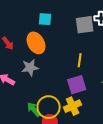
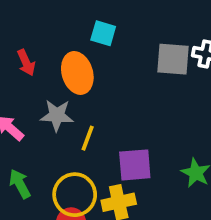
yellow line: (80, 60) -> (88, 138), moved
green arrow: (34, 109) -> (20, 184), moved

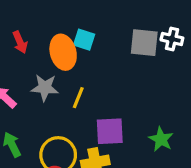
cyan square: (103, 33) -> (84, 40), moved
yellow line: (88, 138) -> (78, 98), moved

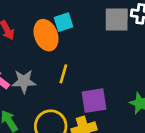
cyan square: (84, 40) -> (63, 22), turned -30
gray star: (45, 88) -> (24, 81), moved

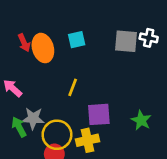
orange ellipse: (46, 35) -> (43, 48), moved
gray star: (24, 81) -> (33, 118), moved

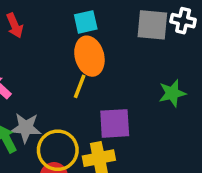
orange ellipse: (43, 48) -> (89, 56), moved
green star: (141, 120) -> (172, 93), moved, turned 30

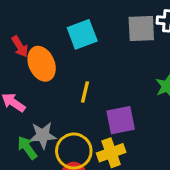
cyan square: (86, 22) -> (82, 34), size x1.4
orange ellipse: (89, 56) -> (42, 64), moved

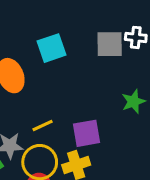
yellow line: (85, 92) -> (43, 126), moved, turned 50

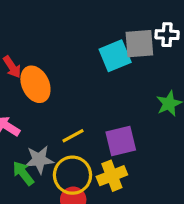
cyan square: (52, 48) -> (115, 56), moved

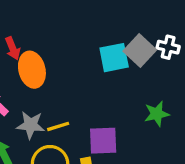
gray square: (139, 44) -> (140, 50), turned 36
gray star: (39, 160) -> (31, 125), moved

